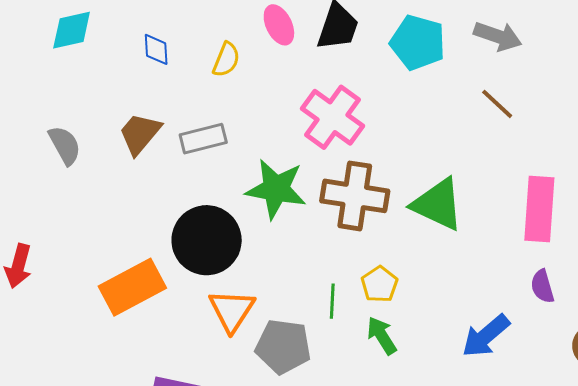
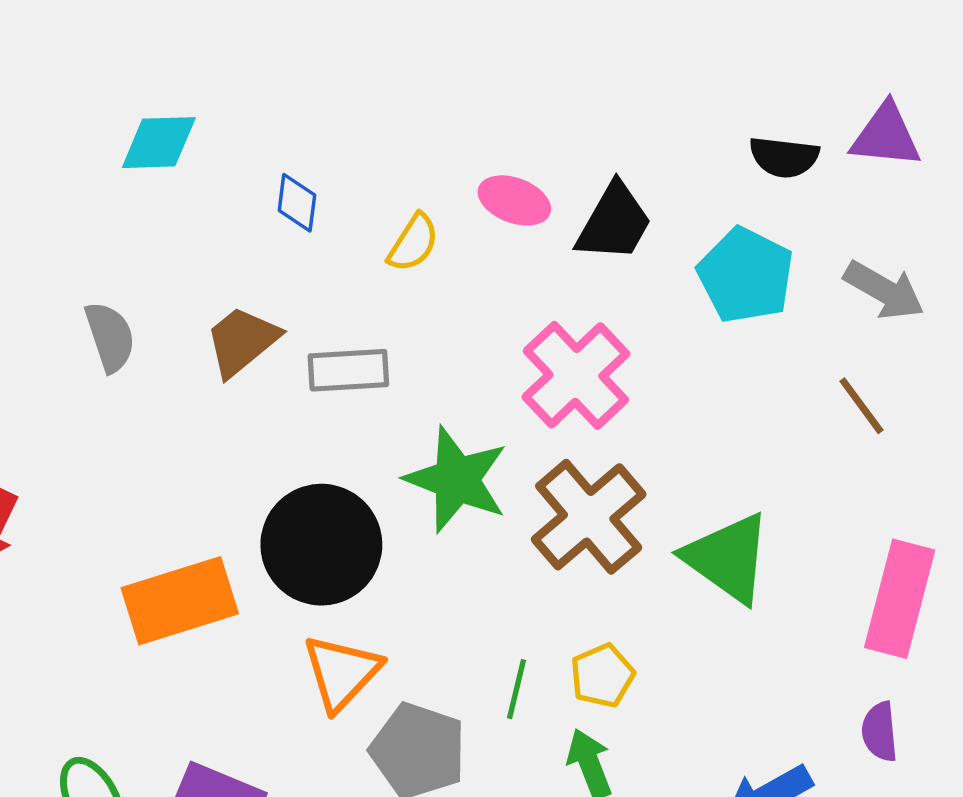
pink ellipse: (279, 25) -> (514, 200), turned -54
brown cross: (355, 196) -> (589, 517), turned 30

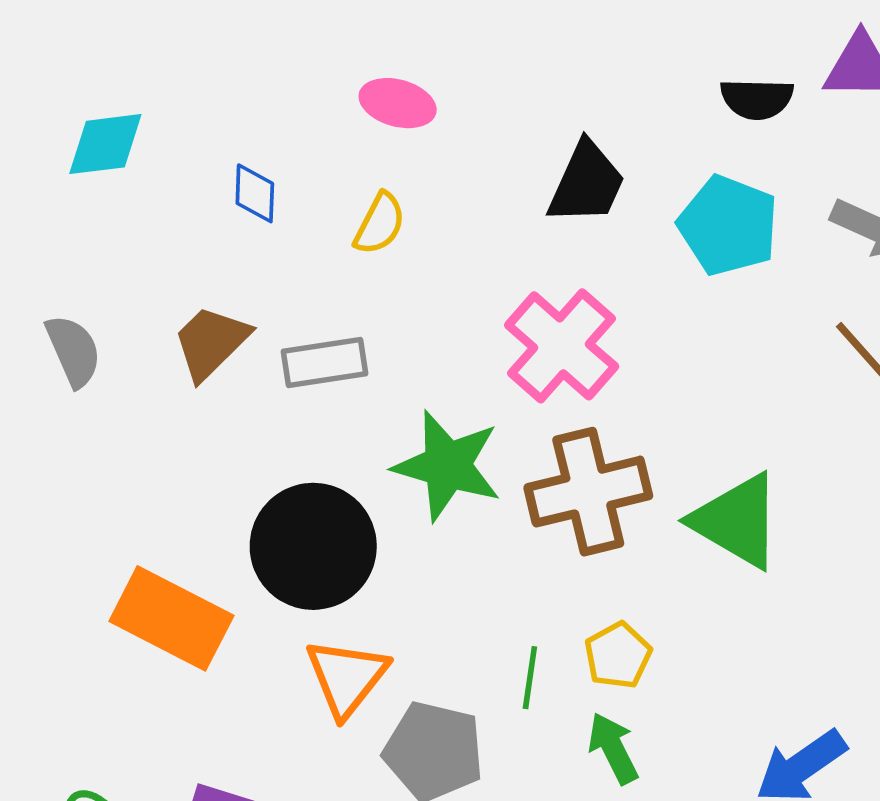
pink ellipse: (514, 200) -> (398, 103), moved
brown cross: (589, 517) -> (588, 492), turned 32
orange rectangle: (180, 601) -> (171, 618), turned 50

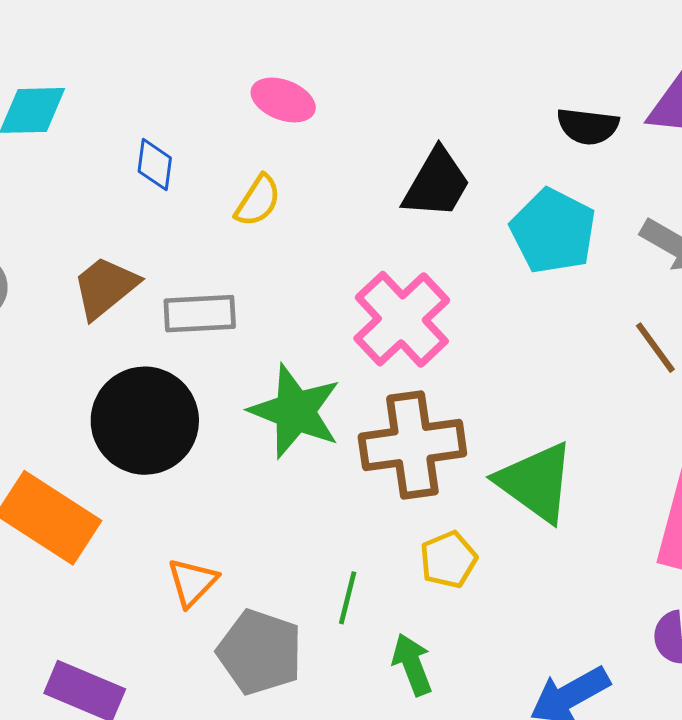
black circle: (313, 546) -> (145, 421), moved
yellow pentagon: (618, 655) -> (448, 560), moved
orange triangle: (347, 677) -> (192, 582), size x0.7

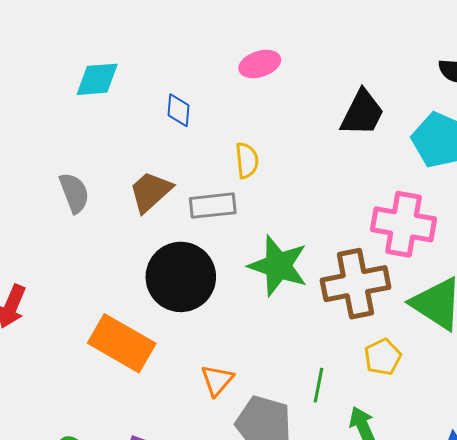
pink ellipse: (283, 100) -> (260, 64), turned -36
yellow semicircle: (258, 201) -> (247, 160), moved, turned -36
pink cross: (402, 319) -> (404, 224), moved, turned -34

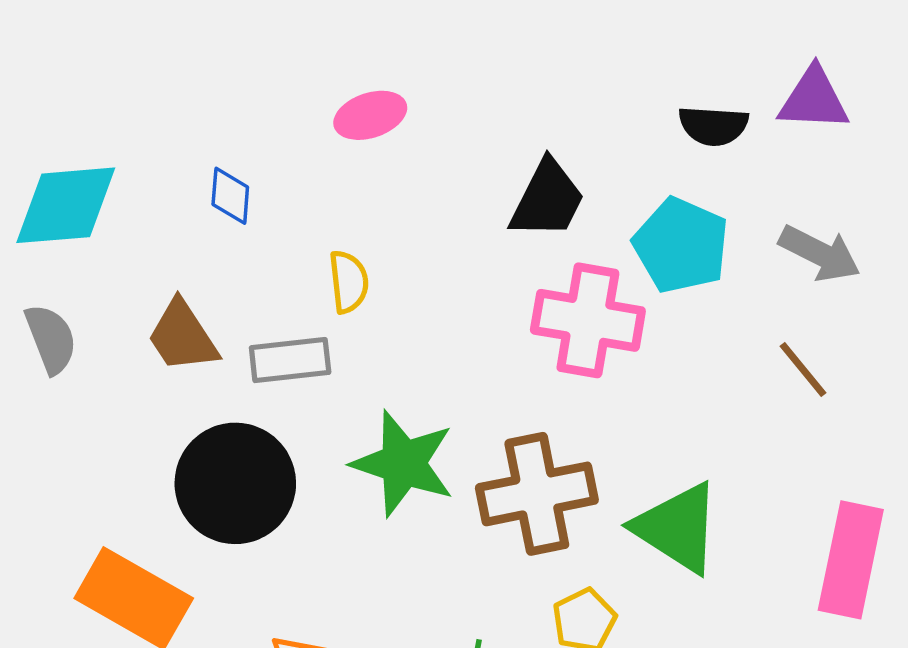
cyan diamond: (97, 79) -> (66, 205), moved, size x1.4
brown trapezoid: (151, 192) -> (183, 336), turned -81
pink cross: (404, 224) -> (588, 320), moved

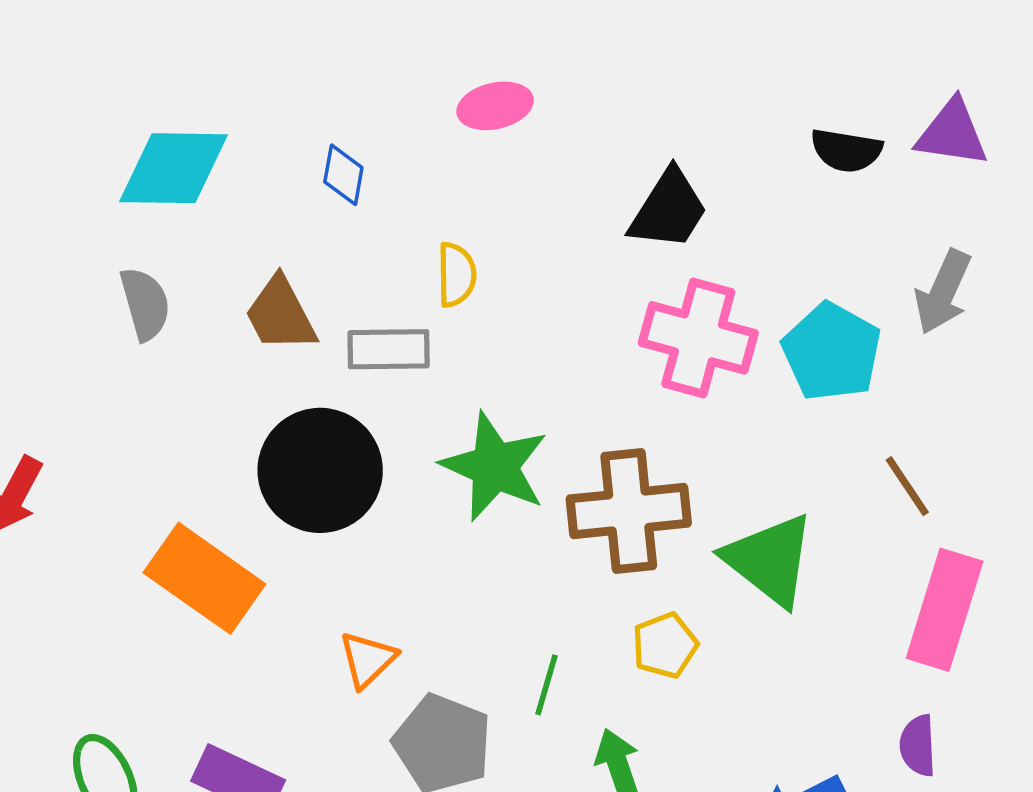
cyan pentagon: (681, 245) -> (832, 352), moved
gray arrow: (820, 253) -> (943, 292), turned 82
brown line: (803, 370) -> (907, 486), moved

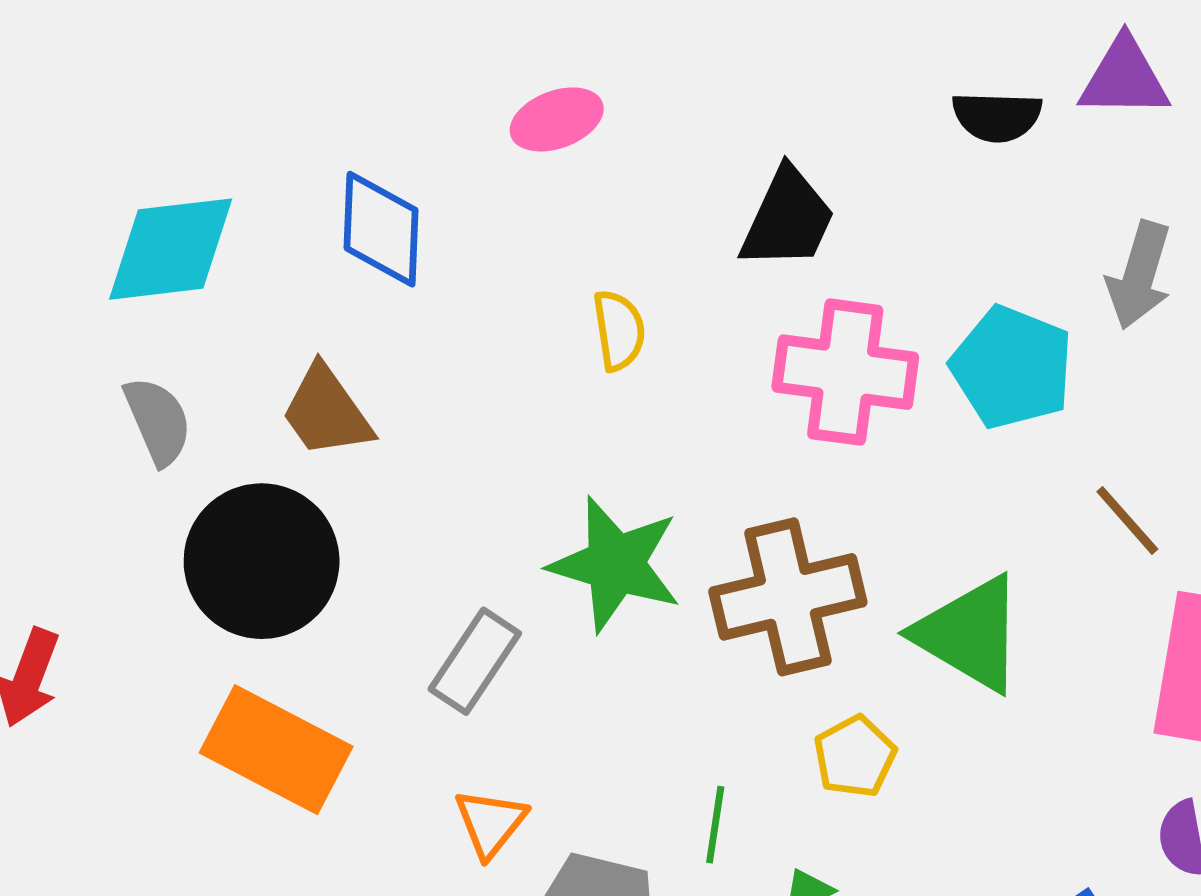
blue diamond: (343, 175) -> (381, 229), size x1.6
yellow semicircle: (456, 275) -> (619, 330), moved
gray rectangle: (389, 349) -> (475, 661), moved, turned -48
black circle: (320, 470) -> (262, 561), moved

